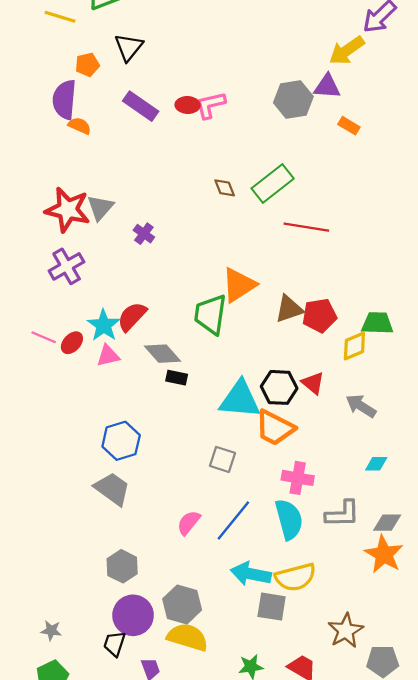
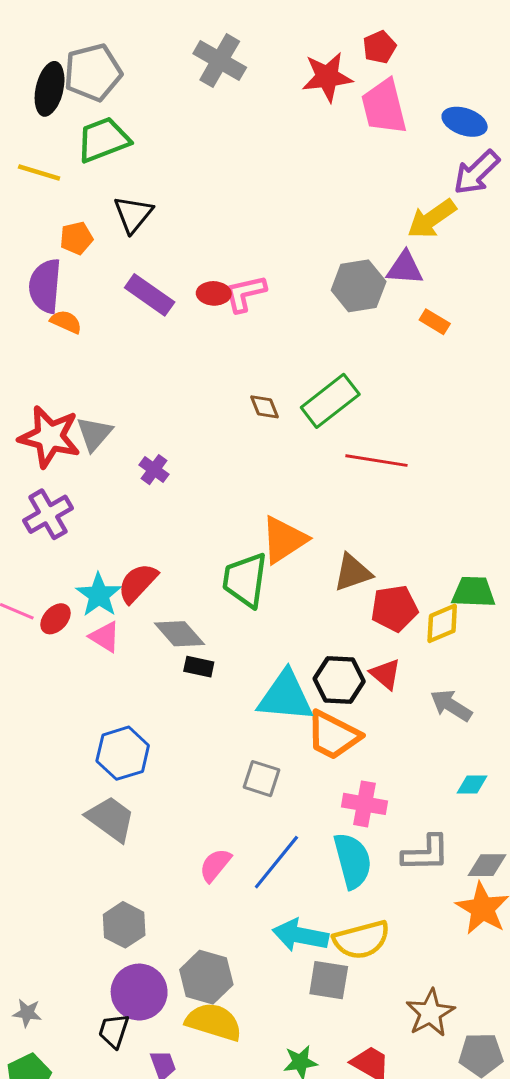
red pentagon: (319, 315) -> (394, 608), moved
pink triangle: (108, 356) -> (105, 637), turned 45

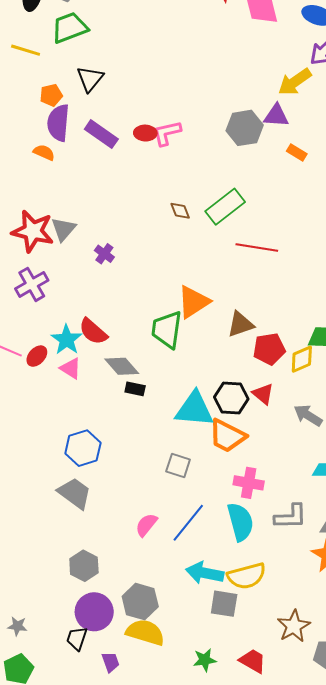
purple semicircle: (45, 286) -> (58, 123), moved
red semicircle: (138, 583) -> (93, 331), turned -92

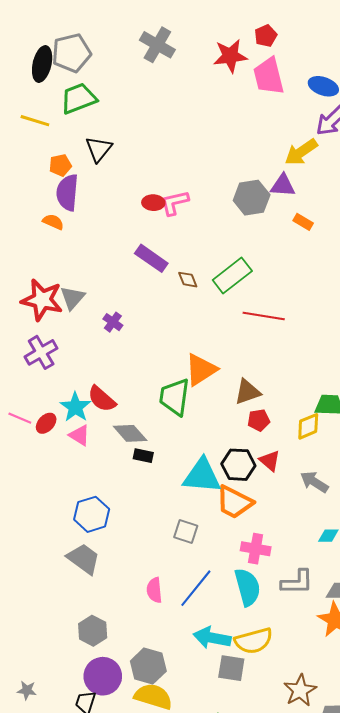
purple rectangle: (101, 134) -> (151, 258), moved
red pentagon: (269, 349) -> (259, 420), moved, size x0.7
pink semicircle: (146, 525) -> (154, 590), turned -45

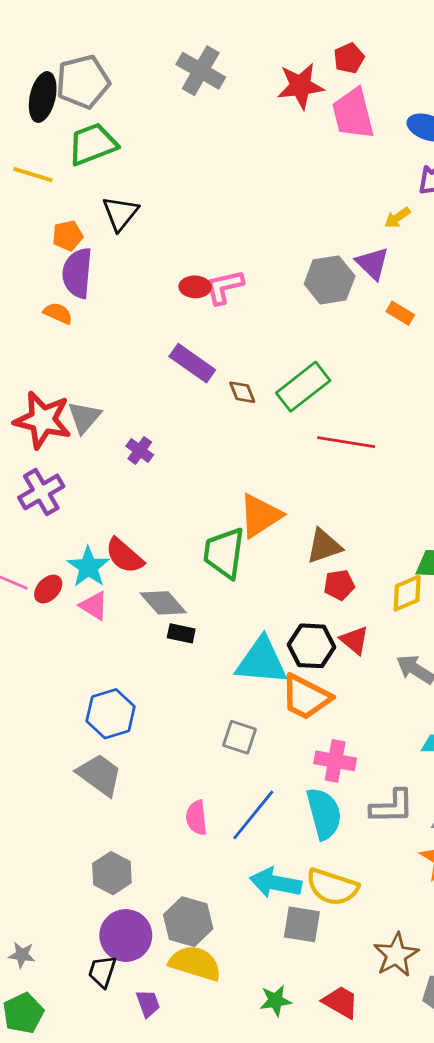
yellow arrow: (301, 152) -> (397, 218), size x0.6
purple triangle: (283, 185) -> (372, 263), turned 40
yellow semicircle: (254, 641) -> (332, 887), turned 33

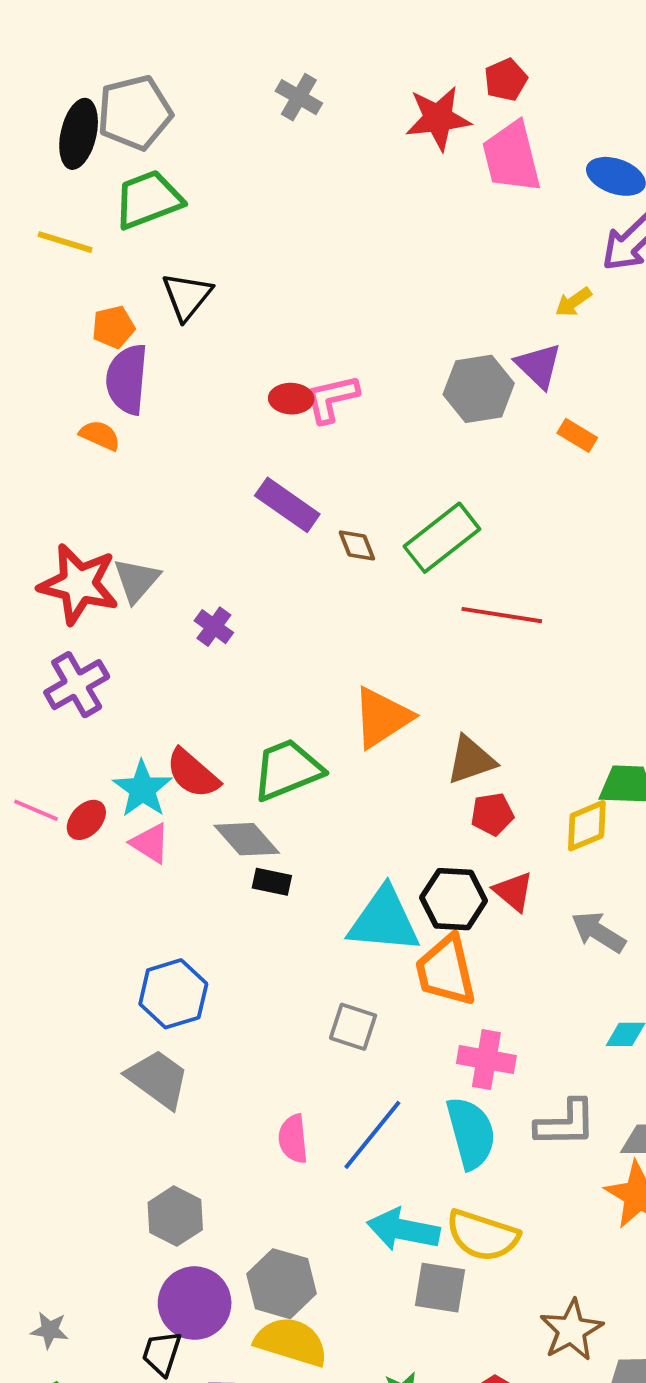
gray cross: (201, 71) -> (299, 97), size x0.7
green trapezoid: (224, 553) -> (287, 770), moved, turned 60
orange trapezoid: (306, 697) -> (446, 971), turned 50

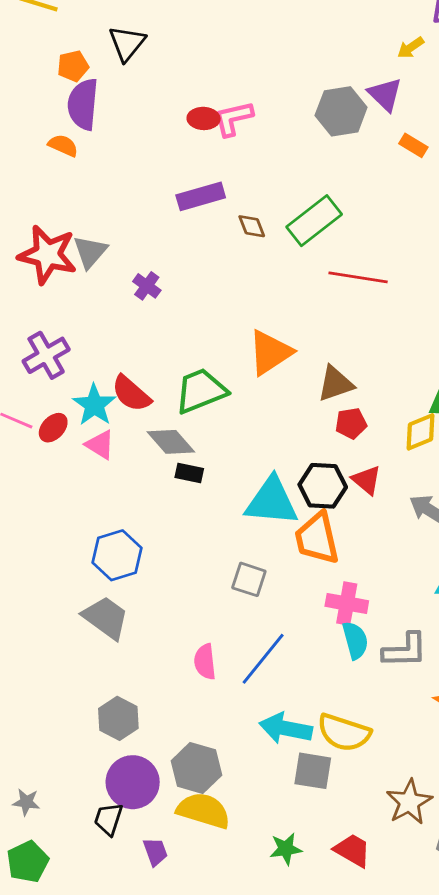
purple rectangle: (287, 505) -> (201, 196), turned -51
purple cross: (77, 685) -> (46, 355), moved
cyan semicircle: (471, 1133) -> (355, 640), moved, size x0.7

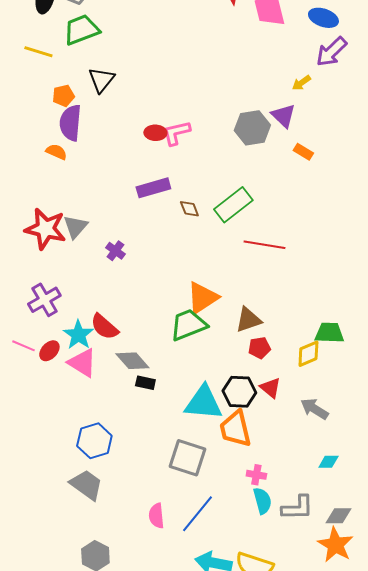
green trapezoid: (201, 391) -> (188, 325), moved
pink triangle: (100, 445) -> (82, 363), size x1.4
gray square: (249, 579) -> (187, 458), size x1.5
pink cross: (347, 604) -> (256, 475), size x0.7

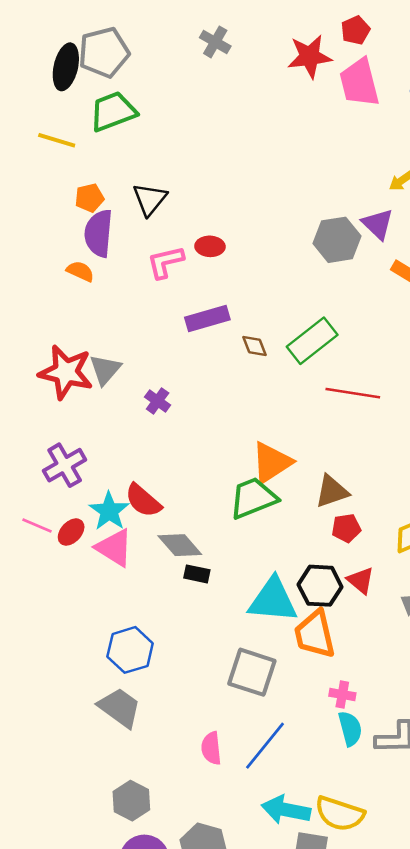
black triangle: (101, 80) -> (150, 199), moved
pink L-shape: (176, 133) -> (165, 262), moved

